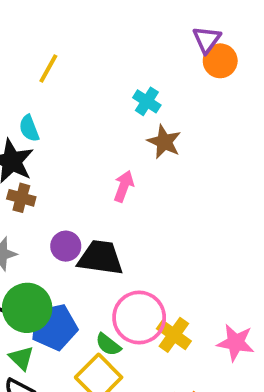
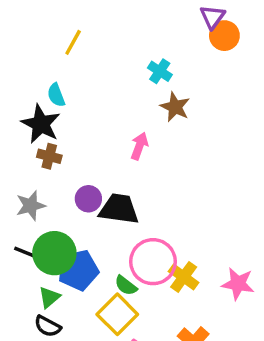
green triangle: (21, 358) -> (49, 297), turned 35

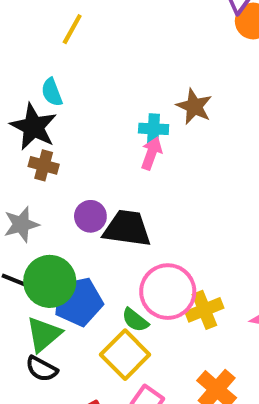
cyan cross: (160, 71) -> (154, 129), moved, turned -30
yellow cross: (184, 277) -> (204, 310), turned 32
green triangle: (49, 297) -> (44, 334), size x1.4

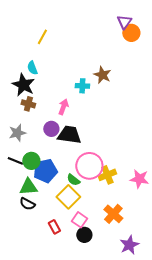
pink arrow: (151, 153) -> (63, 107), moved
green circle: (50, 281) -> (31, 161), size x0.7
green triangle: (44, 334) -> (28, 187), turned 36

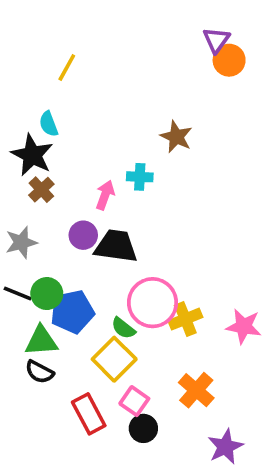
cyan cross: (82, 86) -> (140, 177), moved
brown cross: (28, 104) -> (41, 190), turned 32
red rectangle: (54, 227) -> (89, 414), size x1.5

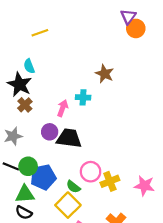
yellow line: (67, 67) -> (40, 33), turned 42
pink circle: (153, 303) -> (91, 172), size x0.7

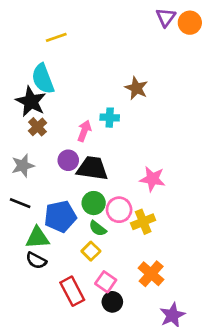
orange circle: (136, 28) -> (190, 23), moved
cyan semicircle: (29, 66) -> (43, 79), size x1.6
green circle: (28, 166) -> (94, 203), moved
pink star: (144, 186) -> (152, 179), moved
yellow square: (68, 205) -> (91, 251), size x0.6

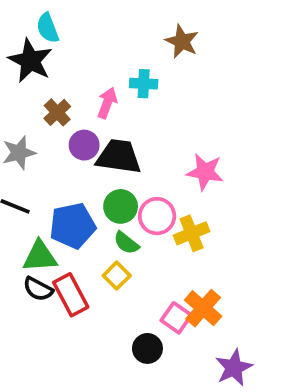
cyan semicircle: (43, 79) -> (48, 28), size x0.7
brown cross: (38, 127) -> (57, 112), moved
pink square: (106, 282) -> (176, 318), moved
red rectangle: (72, 291) -> (71, 295), moved

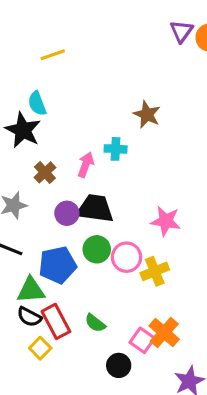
purple circle: (84, 145) -> (67, 213), moved
green semicircle: (126, 243) -> (95, 323), moved
yellow square: (117, 276) -> (40, 348), moved

